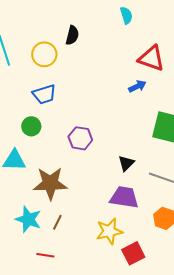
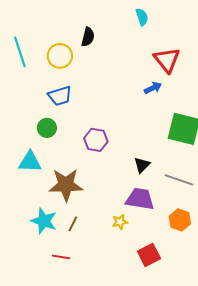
red triangle: (151, 58) -> (167, 60), turned 32
yellow star: (109, 231) -> (120, 222), moved, size x0.6

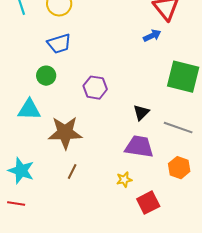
cyan star: (44, 221) -> (21, 171), moved
yellow star: (120, 222) -> (124, 180), moved
red line: (61, 257) -> (16, 204), moved

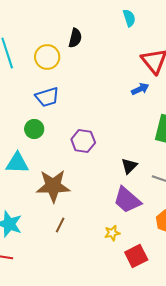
purple trapezoid: (139, 147) -> (127, 200), turned -148

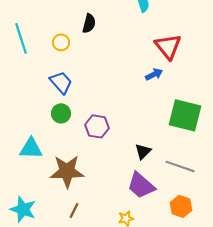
yellow circle: (47, 57) -> (61, 42), size x0.7
blue trapezoid: (47, 97) -> (61, 82), turned -115
green circle: (34, 129) -> (61, 113), moved

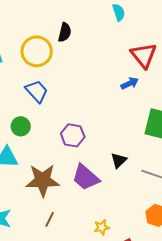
yellow circle: (61, 42) -> (37, 51), size x1.8
green circle: (61, 113) -> (21, 126), moved
purple trapezoid: (141, 185) -> (86, 177), moved

